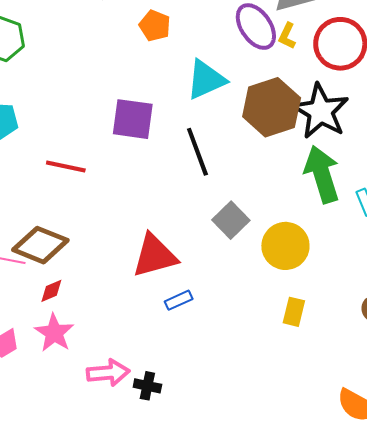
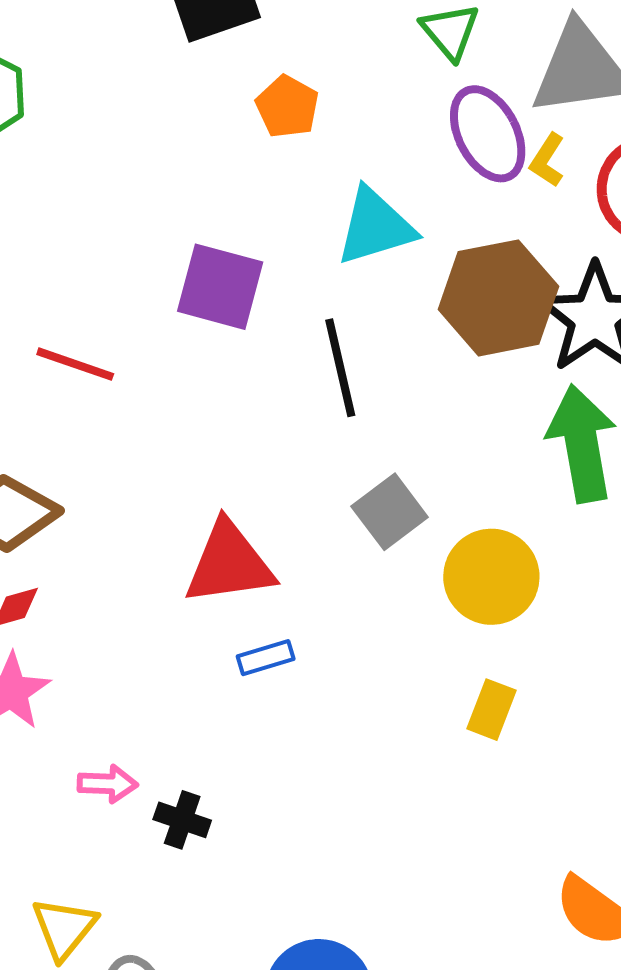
pink arrow: (108, 373) -> (108, 784), size x0.7

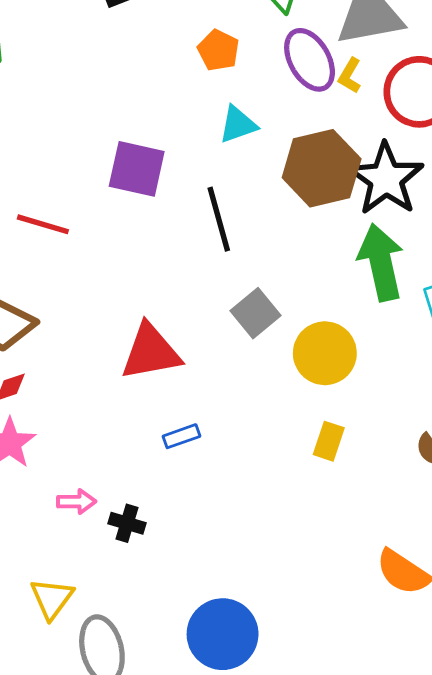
orange pentagon: (287, 107) -> (218, 50), moved
cyan triangle: (375, 227) -> (238, 125), size x0.7
blue rectangle: (266, 658) -> (181, 436), moved

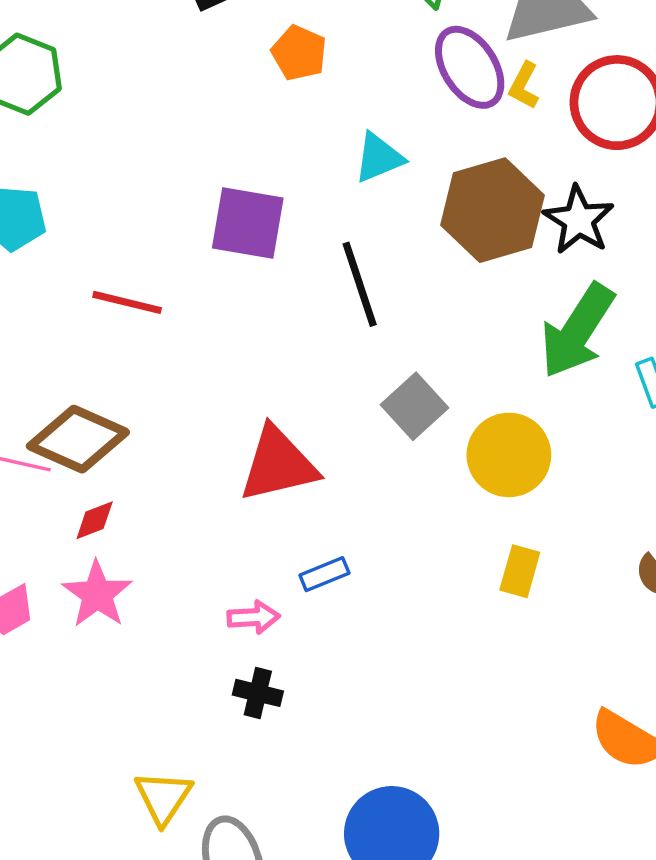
orange pentagon: (218, 50) -> (299, 53), moved
black star: (386, 179) -> (579, 220), size x0.7
green arrow: (381, 262) -> (577, 331), turned -132
pink arrow: (76, 502) -> (253, 617), moved

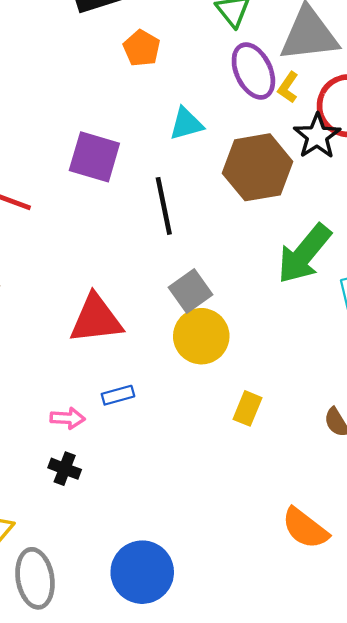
black star: (579, 220) -> (317, 136), moved
yellow circle: (509, 455) -> (201, 336), moved

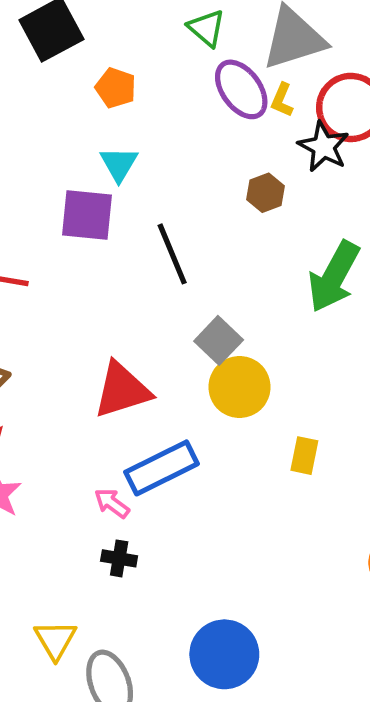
cyan triangle: (186, 124) -> (119, 164), moved, turned -33
brown hexagon: (257, 167) -> (265, 193), size x0.5
blue rectangle: (118, 395) -> (162, 468), size x2.0
pink arrow: (68, 418) -> (112, 503), turned -136

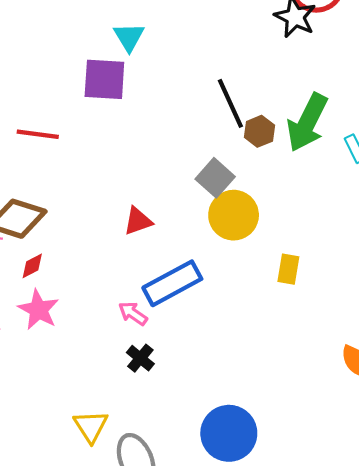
brown hexagon: (265, 193) -> (259, 131), moved
black line: (172, 254) -> (230, 103), moved
red triangle: (122, 390) -> (138, 221), size x0.6
black cross: (119, 558) -> (140, 358), turned 32

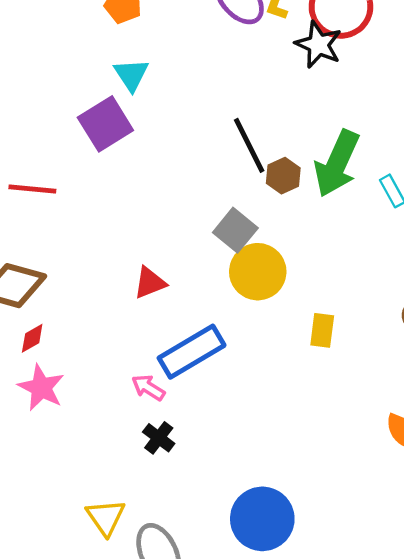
purple square: (104, 79) -> (105, 124), turned -33

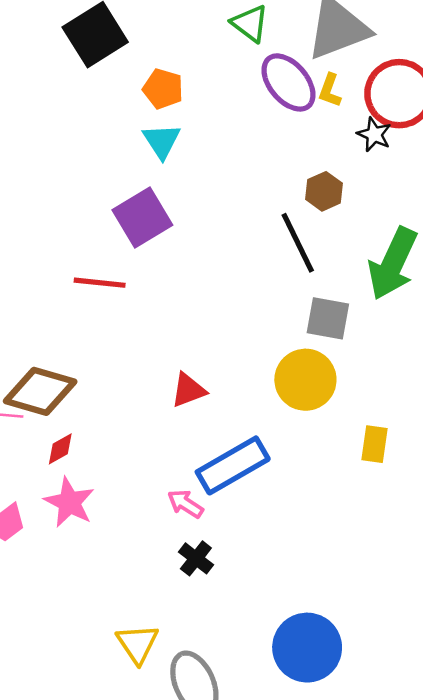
black star: (318, 45) -> (374, 134), size x0.7
cyan triangle: (131, 75) -> (162, 141), moved
brown hexagon: (283, 176) -> (324, 191), moved
red line: (32, 189) -> (100, 283), moved
gray square: (235, 230) -> (328, 318), moved, turned -30

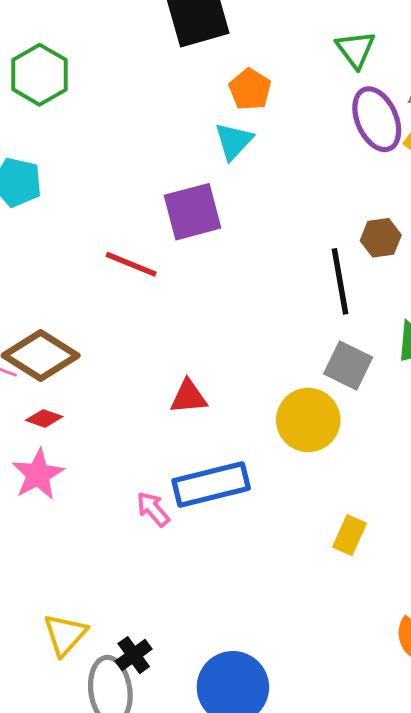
yellow rectangle: (375, 444) -> (349, 535), moved
red diamond: (60, 449) -> (44, 418), turned 32
black cross: (196, 558) -> (134, 655), moved

